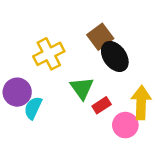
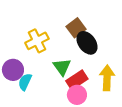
red rectangle: (102, 105) -> (77, 80), size x1.5
pink circle: (125, 125) -> (77, 95), moved

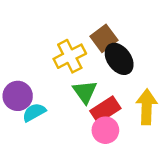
yellow cross: (37, 41) -> (70, 56), moved
cyan semicircle: (25, 82) -> (34, 112), turned 36

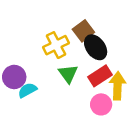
red rectangle: (105, 110) -> (100, 76), moved
pink circle: (105, 130) -> (101, 104), moved

